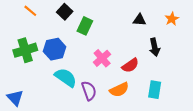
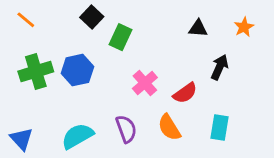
orange line: (30, 11) -> (26, 20), moved
black arrow: (155, 47) -> (220, 67), turned -144
cyan semicircle: (66, 78) -> (77, 136), moved, turned -65
orange semicircle: (119, 90) -> (169, 127), turned 84

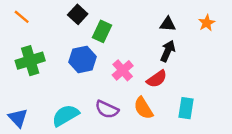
black arrow: (220, 67) -> (168, 51), moved
blue hexagon: (77, 70) -> (83, 59), moved
purple semicircle: (126, 129) -> (107, 109), turned 135

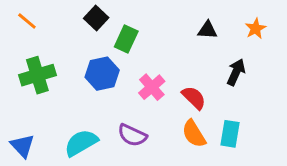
black arrow: (168, 51) -> (236, 72), moved
red semicircle: (157, 79) -> (194, 98), turned -100
orange semicircle: (143, 108) -> (194, 134), moved

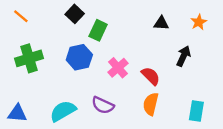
orange semicircle: (194, 134) -> (151, 104), turned 45
cyan rectangle: (230, 134) -> (196, 111), moved
blue triangle: (22, 146) -> (17, 113), turned -42

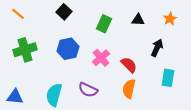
green rectangle: (98, 30) -> (104, 24), moved
cyan semicircle: (63, 111) -> (54, 95), turned -45
cyan rectangle: (196, 111) -> (168, 78), moved

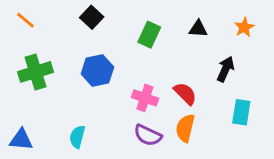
pink cross: (101, 58) -> (145, 98), moved, turned -30
purple semicircle: (88, 90) -> (148, 135), moved
cyan semicircle: (54, 95) -> (77, 137), size x0.7

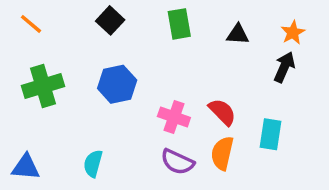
green rectangle: (149, 35) -> (179, 24), moved, turned -35
black arrow: (226, 69) -> (284, 67), moved
cyan rectangle: (241, 112) -> (271, 134), moved

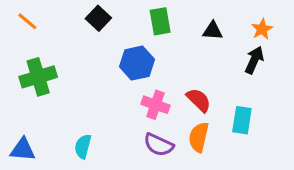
blue hexagon: (117, 84) -> (137, 63), moved

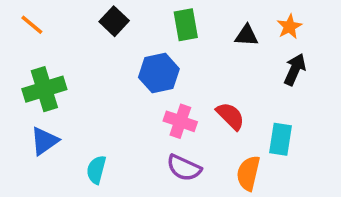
orange star: (262, 29) -> (289, 27), moved
orange semicircle: (199, 137) -> (248, 173), moved
blue triangle: (23, 149) -> (44, 141), moved, turned -40

